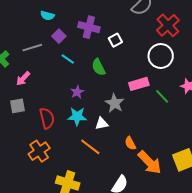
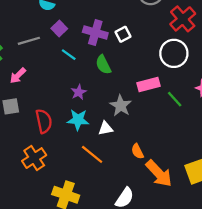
purple cross: (89, 27) -> (95, 33), moved

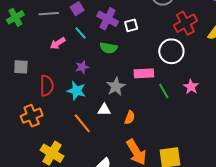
green semicircle: (103, 65) -> (109, 48), turned -66
pink arrow: (18, 76) -> (58, 43), moved
white triangle: (106, 128) -> (104, 110), moved
orange semicircle: (137, 151) -> (130, 118), moved, turned -144

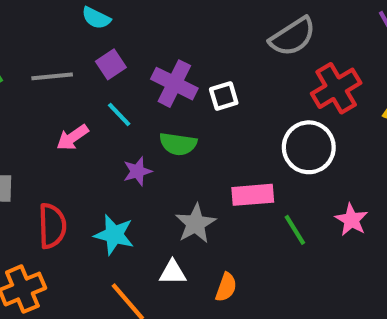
purple star: (82, 67) -> (137, 171), moved

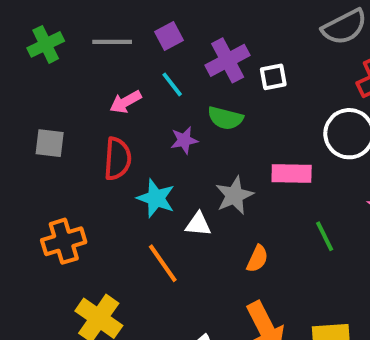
purple cross: (174, 84) -> (228, 60), turned 30
red semicircle: (52, 226) -> (117, 159), moved
green line: (295, 230) -> (325, 236), moved
white triangle: (173, 272) -> (198, 224), moved

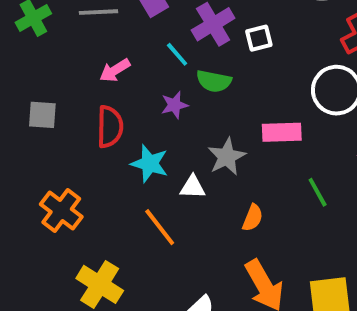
cyan line: (172, 84) -> (177, 54), moved
orange cross: (64, 241) -> (61, 211), turned -33

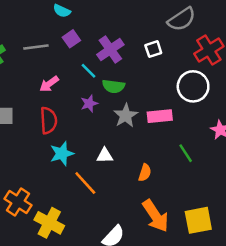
white square: (259, 38) -> (153, 49), moved
gray star: (227, 157) -> (126, 116), moved
cyan star: (150, 164) -> (62, 154), moved, turned -30
orange cross: (61, 211) -> (18, 202), moved

